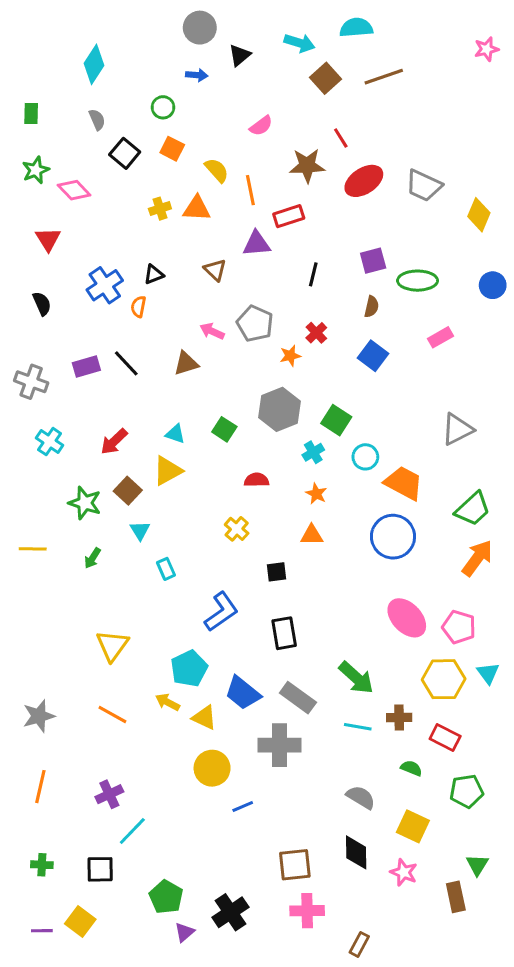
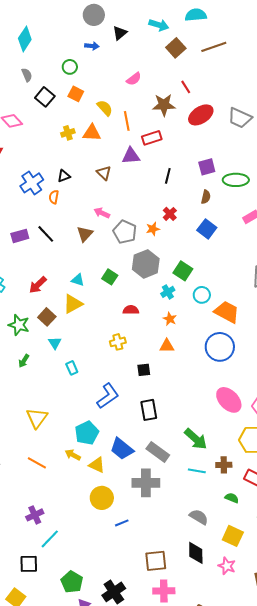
gray pentagon: (255, 324) -> (125, 232), moved
brown triangle: (186, 363) -> (85, 234), turned -30
yellow cross: (237, 529) -> (118, 342), turned 35

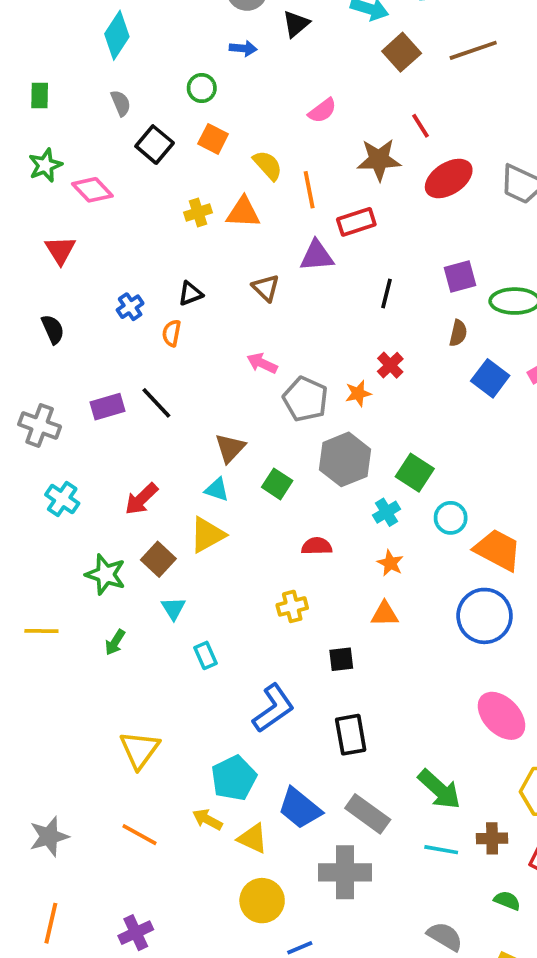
blue cross: (32, 183) -> (130, 307), size x0.6
blue square: (207, 229) -> (490, 378), moved
brown triangle: (85, 234) -> (230, 448), moved

